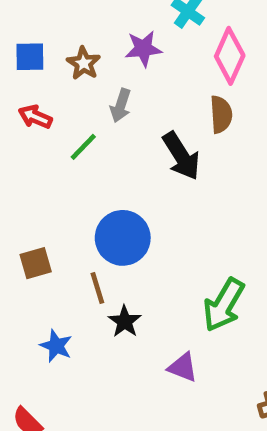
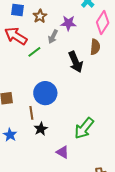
purple star: (143, 49) -> (68, 23), moved
red arrow: (35, 117) -> (16, 36), size x1.6

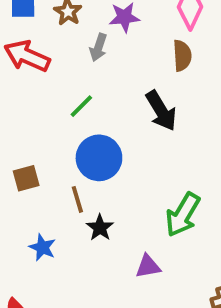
green line: (34, 52) -> (81, 106), moved
black arrow: (76, 62) -> (161, 111), moved
purple triangle: (63, 152) -> (148, 266), turned -32

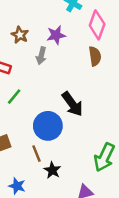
green line: (81, 106) -> (14, 97), moved
black arrow: (161, 111) -> (72, 104), moved

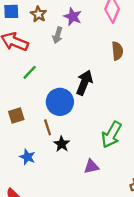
purple star: (56, 35) -> (73, 16), turned 30
brown semicircle: (95, 56) -> (117, 51), moved
black arrow: (72, 104) -> (84, 83), turned -125

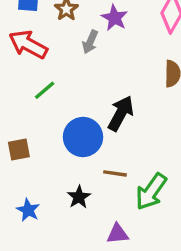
brown line: (48, 127) -> (115, 173), moved, turned -70

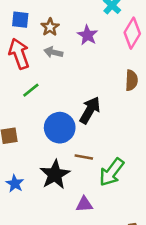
gray arrow: (90, 42) -> (53, 52), moved, turned 78
red arrow: (28, 44) -> (19, 54), turned 40
black star: (79, 197) -> (55, 175), size x1.6

